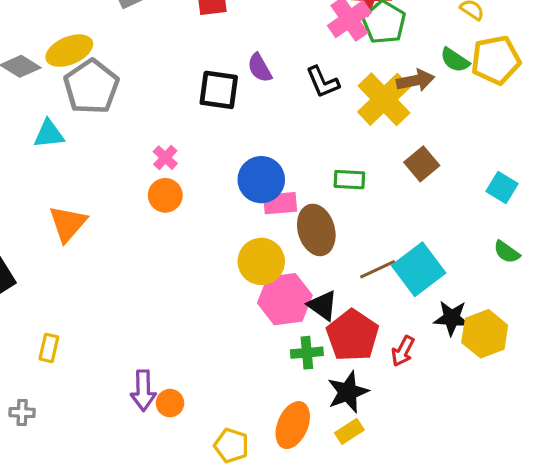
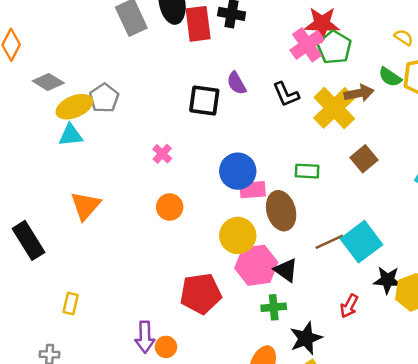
yellow ellipse: (69, 51) -> (74, 107), moved
gray pentagon: (91, 87) -> (104, 98), size x0.7
orange circle: (165, 195) -> (170, 207), moved
red pentagon: (353, 335) -> (201, 294), moved, turned 30

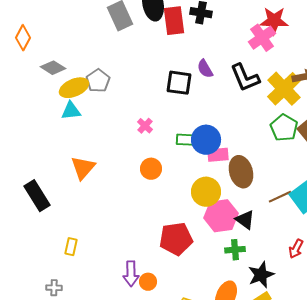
green pentagon: (334, 47) -> (284, 128), moved
black L-shape: (286, 94) -> (245, 78), size x1.4
green rectangle: (307, 171) -> (186, 140), moved

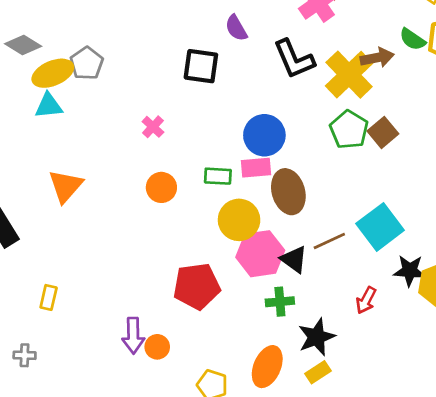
purple semicircle: (205, 69) -> (236, 28), moved
green rectangle: (186, 140) -> (218, 176), moved
blue circle: (206, 140) -> (264, 135), moved
brown line: (280, 197) -> (329, 241), moved

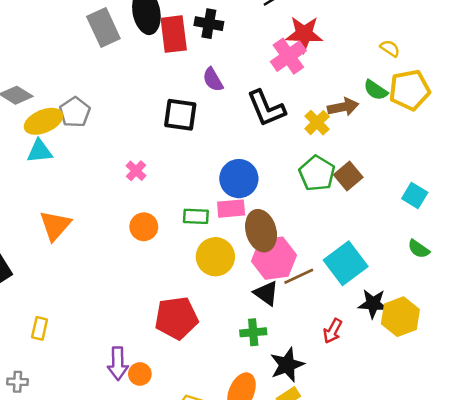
yellow cross: (349, 75) -> (317, 123), size x0.6
pink hexagon: (260, 254) -> (274, 258), moved

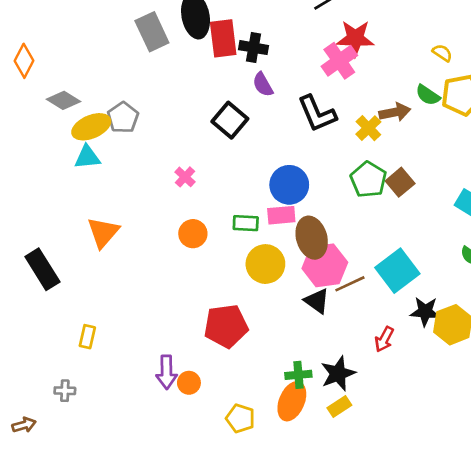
black cross: (209, 24) -> (254, 48), moved
black square: (180, 115) -> (230, 120), turned 32
green cross: (253, 332) -> (298, 375), moved

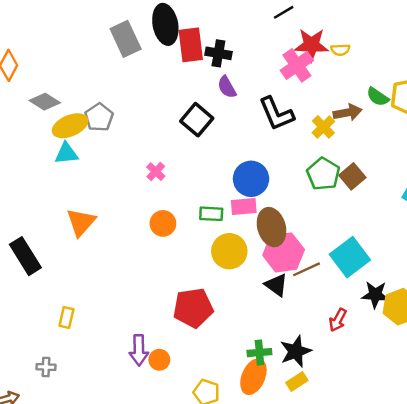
yellow semicircle: (442, 53) -> (340, 50), moved, turned 144

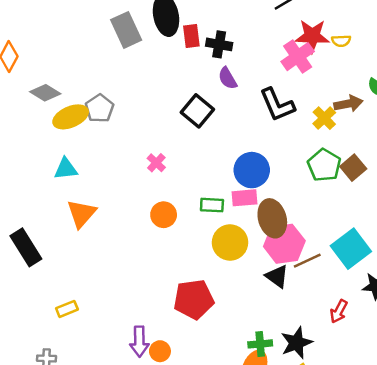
red rectangle: (191, 45) -> (191, 36), size x0.7
cyan triangle: (66, 153) -> (66, 169), moved
yellow rectangle: (66, 318) -> (67, 309), turned 55

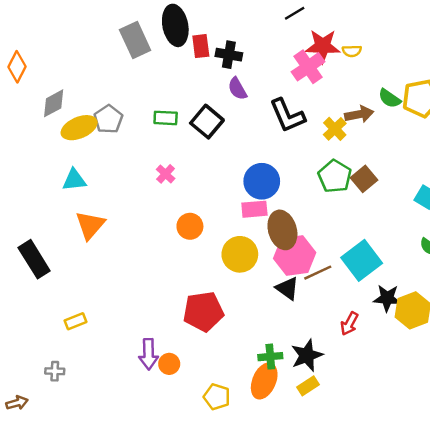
gray diamond: (45, 93) -> (54, 103), turned -60
green rectangle: (212, 205) -> (166, 118), moved
orange circle: (164, 215) -> (190, 226), moved

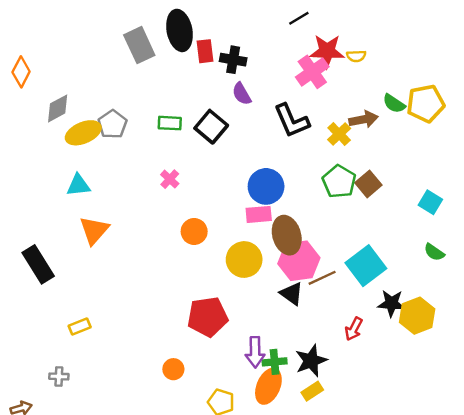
purple arrow: (149, 354) -> (255, 352), moved

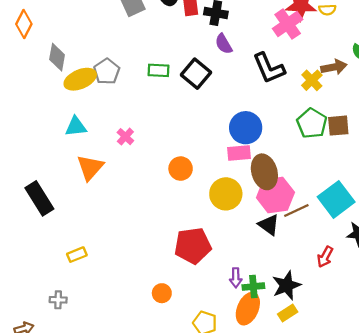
gray diamond: (58, 108) -> (57, 57), turned -52
pink cross: (170, 179) -> (125, 137), moved
brown square: (368, 184) -> (338, 126), turned 35
purple arrow: (255, 352) -> (236, 278), size x0.7

